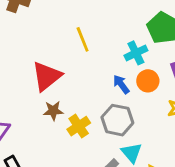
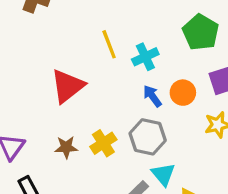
cyan cross: (136, 53) -> (145, 57), moved
brown star: (53, 111) -> (66, 147), moved

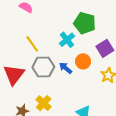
cyan cross: (145, 57) -> (67, 40), moved
gray hexagon: (148, 137) -> (43, 67), moved

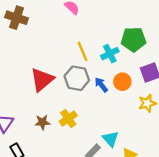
green pentagon: (85, 23) -> (133, 39), turned -30
yellow line: (32, 44) -> (82, 51), moved

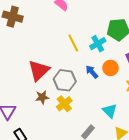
gray hexagon: (77, 78) -> (65, 80), moved
brown star: (42, 122) -> (42, 97), moved
cyan triangle: (111, 139) -> (110, 111), moved

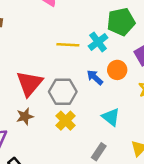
yellow line: (73, 43) -> (68, 45), turned -54
brown star: (42, 97) -> (25, 116), moved
cyan triangle: (110, 111) -> (111, 117), moved

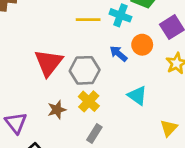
cyan cross: (98, 42) -> (120, 15), turned -30
brown star: (25, 116) -> (57, 110), moved
gray rectangle: (99, 152) -> (94, 133), moved

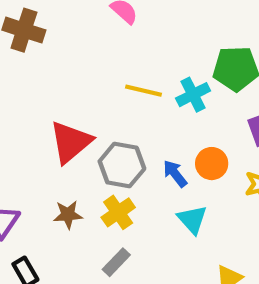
cyan cross: (120, 15) -> (193, 95), turned 30
orange circle: (142, 45) -> (212, 164), moved
blue arrow: (118, 54) -> (175, 174), moved

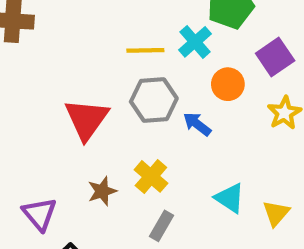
orange circle: (212, 164) -> (228, 84), moved
gray hexagon: (122, 165) -> (154, 100), moved
cyan triangle: (192, 219) -> (230, 198), moved

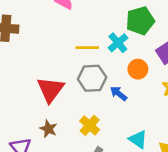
brown star: (102, 191) -> (48, 129), moved, turned -30

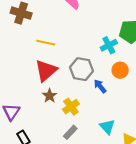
yellow line: (87, 48) -> (46, 43), moved
brown star: (48, 129) -> (50, 96), moved

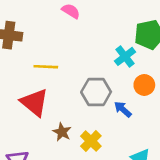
red triangle: (46, 71) -> (34, 103), moved, turned -30

